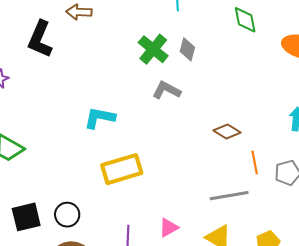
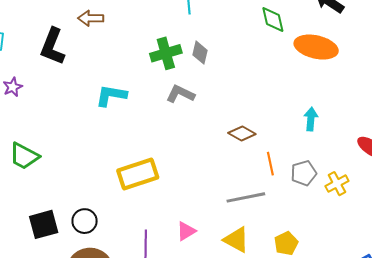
green diamond: (245, 20) -> (273, 20), moved
green cross: (153, 49) -> (166, 53), turned 36
cyan L-shape: (100, 118) -> (111, 95), moved

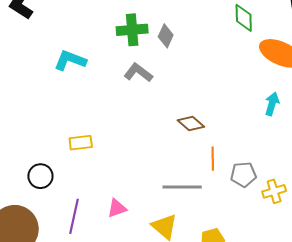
cyan arrow: (311, 119) -> (272, 104), moved
yellow rectangle: (138, 174) -> (81, 143), size x0.6
black circle: (85, 221) -> (40, 176), moved

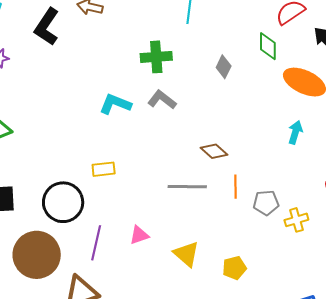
gray diamond: (166, 36) -> (224, 67), moved
cyan L-shape: (70, 60) -> (115, 104), moved
black circle: (40, 176) -> (63, 202), size x1.6
gray line: (182, 187) -> (187, 187), moved

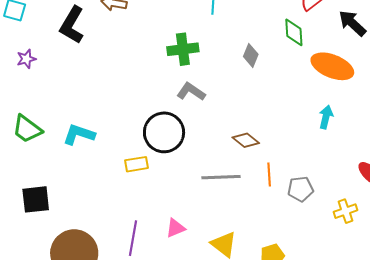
cyan L-shape: (115, 104) -> (79, 134), moved
black circle: (63, 202) -> (164, 132), moved
yellow cross: (296, 220) -> (346, 211), moved

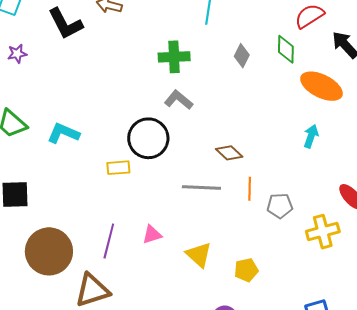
black L-shape: (72, 25) -> (65, 24), turned -63
gray diamond: (251, 55) -> (242, 56), moved
yellow cross: (346, 211) -> (323, 232), size x1.4

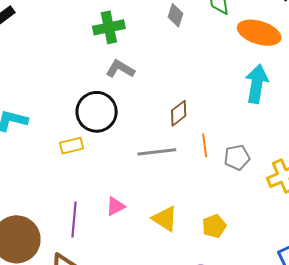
cyan arrow: (311, 136) -> (257, 84), size x1.6
brown diamond: (229, 153) -> (179, 113), turned -72

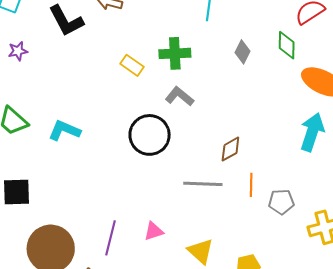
yellow rectangle: (72, 146) -> (132, 65), moved, turned 40

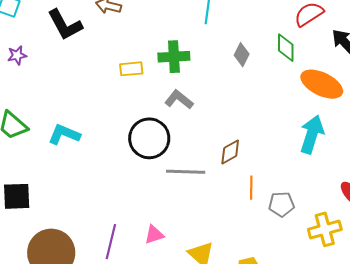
yellow rectangle: (132, 65) -> (131, 69), turned -40
gray line: (203, 184) -> (186, 172), moved

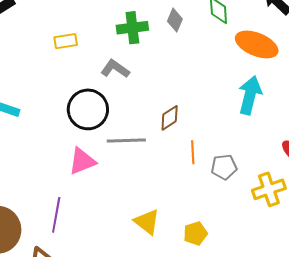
green cross: (174, 57) -> (132, 28), moved
pink triangle: (154, 235) -> (82, 161), moved, size x1.4

